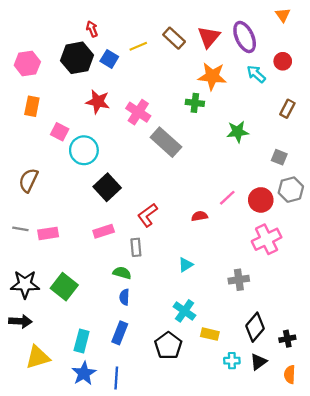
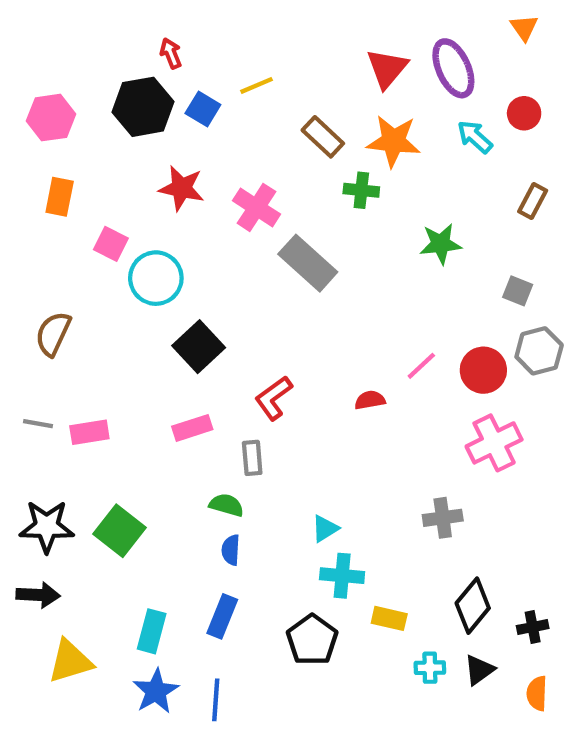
brown rectangle: (174, 38) -> (323, 137), moved
cyan triangle: (186, 265) -> (325, 529), moved
cyan cross: (184, 311) -> (342, 576), turned -30

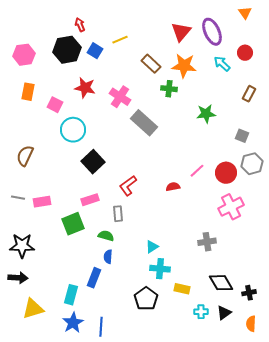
pink square: (111, 244) -> (55, 105), moved
green square: (119, 531) -> (73, 224), moved, turned 30
black diamond: (473, 606) -> (221, 283), turned -70
blue rectangle: (222, 616) -> (94, 278), moved

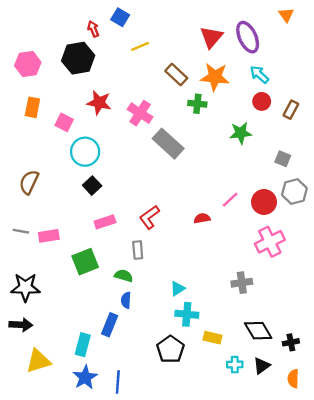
blue square: (95, 51) -> (120, 17), moved
red circle: (245, 53) -> (262, 101), moved
black square: (93, 162) -> (92, 186), moved, size x0.7
pink rectangle: (90, 200) -> (105, 222), moved

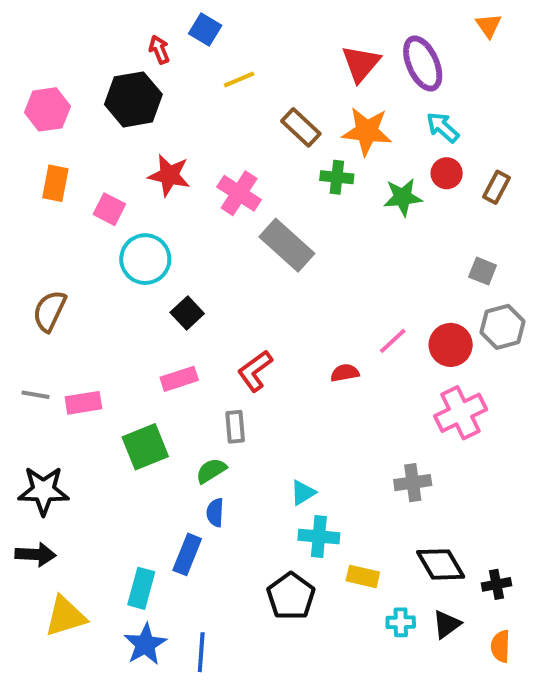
green star: (241, 133) -> (403, 197), moved
black square: (92, 186) -> (187, 313), moved
green semicircle: (124, 276) -> (211, 471), turned -48

